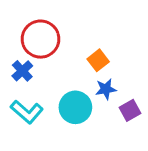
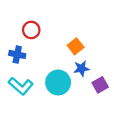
red circle: (41, 39) -> (31, 30), size x0.6
blue cross: (22, 71) -> (17, 54), turned -35

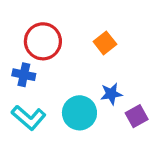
red circle: (31, 30) -> (43, 41), size x1.5
orange square: (76, 46) -> (105, 43), moved

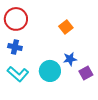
red circle: (43, 41) -> (16, 19), moved

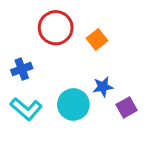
red circle: (16, 19) -> (56, 28), moved
blue cross: (15, 47) -> (22, 69), turned -32

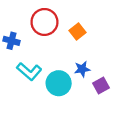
blue cross: (22, 69) -> (12, 41), moved, turned 35
cyan L-shape: (26, 109) -> (29, 71), moved

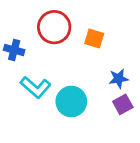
orange square: (77, 31) -> (94, 39), turned -35
blue star: (82, 69) -> (119, 79), moved

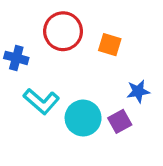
purple square: (123, 104) -> (120, 121), moved

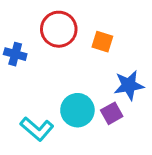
blue star: (138, 91) -> (129, 85), size x1.4
cyan L-shape: (41, 101) -> (37, 129), moved

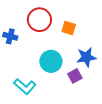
cyan circle: (77, 110) -> (51, 61), moved

